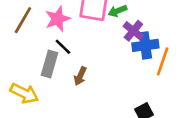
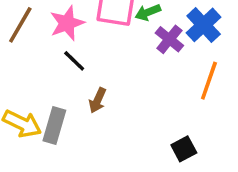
blue cross: (145, 45) -> (204, 25), moved, turned -35
gray rectangle: (50, 64) -> (54, 126), moved

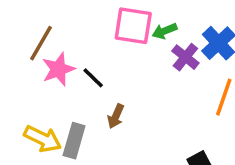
pink star: (67, 23) -> (58, 69), moved

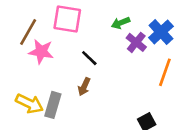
pink square: (133, 26) -> (67, 19), moved
pink star: (58, 69) -> (41, 52), turned 30
black line: (93, 78) -> (89, 58), moved

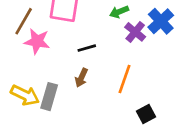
black line: (89, 58) -> (87, 48), turned -60
orange line: (165, 72) -> (124, 79), moved

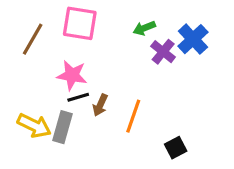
pink star: (37, 41) -> (72, 75), moved
black line: (87, 48) -> (78, 97), moved
orange line: (124, 79) -> (133, 116), moved

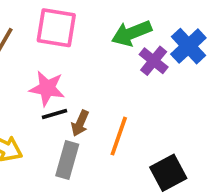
green arrow: (144, 28) -> (132, 33), size x1.5
gray rectangle: (62, 127) -> (67, 160), moved
black square: (176, 148) -> (168, 173), size x1.4

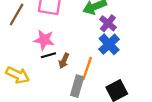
blue cross: (188, 46) -> (109, 44), moved
gray rectangle: (67, 160) -> (77, 86), moved

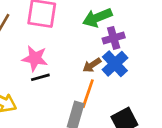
purple cross: (108, 23) -> (114, 38), turned 35
brown arrow: (64, 61) -> (92, 65), moved, turned 32

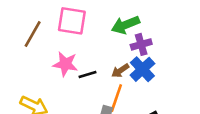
black line: (40, 77) -> (88, 74), moved

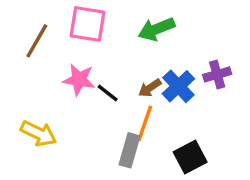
purple cross: (141, 44) -> (217, 74), moved
black line: (88, 74) -> (108, 93), turned 54

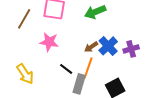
purple cross: (217, 74) -> (131, 49), moved
black line: (108, 93) -> (66, 69), moved
yellow arrow: (39, 133) -> (25, 74), turned 30

